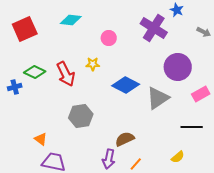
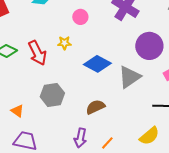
orange triangle: (41, 139) -> (17, 111), moved
brown semicircle: (125, 139) -> (95, 107), moved
yellow semicircle: (178, 157) -> (149, 136), size x1.5

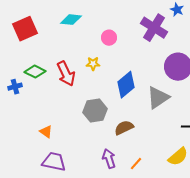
blue diamond: (97, 64) -> (126, 85), turned -68
gray hexagon: (52, 95) -> (95, 111), moved
purple arrow: (80, 138) -> (109, 159), turned 150

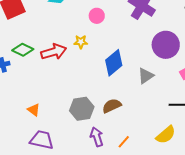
red arrow: (66, 74) -> (54, 52), turned -80
gray triangle: (158, 98) -> (146, 76), size x0.7
gray hexagon: (95, 111) -> (82, 109), moved

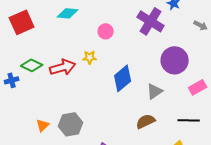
brown semicircle: (112, 106) -> (146, 121), moved
gray hexagon: (82, 109) -> (71, 124), moved
orange triangle: (34, 110) -> (43, 125), turned 40

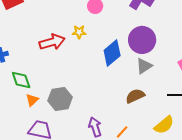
purple circle: (175, 60) -> (142, 40), moved
green diamond: (32, 65) -> (21, 80), moved, turned 45

